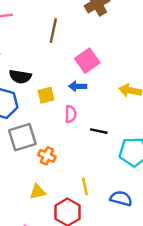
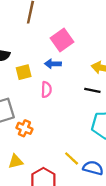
black line: (99, 131) -> (92, 90), moved
yellow line: (85, 187) -> (72, 158), moved, turned -35

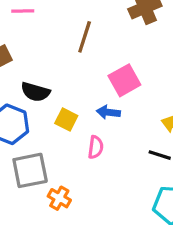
yellow square: (24, 72) -> (66, 119), turned 35

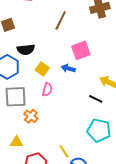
black semicircle: (35, 92) -> (26, 50), turned -30
pink semicircle: (96, 147) -> (47, 90), moved

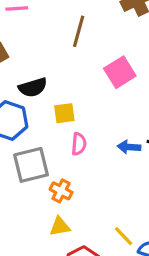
blue arrow: (68, 68) -> (129, 147), moved
yellow square: (42, 69) -> (64, 113), turned -32
yellow triangle: (17, 142) -> (60, 226), moved

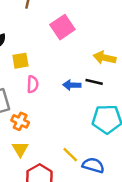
yellow triangle: (60, 226) -> (20, 149), turned -49

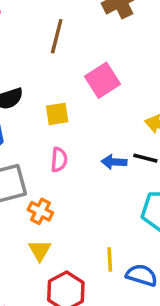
yellow square: (20, 61) -> (57, 114), moved
yellow line: (70, 155) -> (110, 260), turned 42

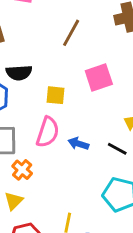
pink semicircle: (59, 160) -> (48, 132), size x1.5
blue arrow: (114, 162) -> (78, 144), moved

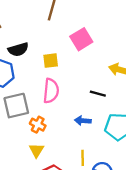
blue arrow: (78, 144) -> (83, 121), moved
black line: (117, 149) -> (98, 94), moved

